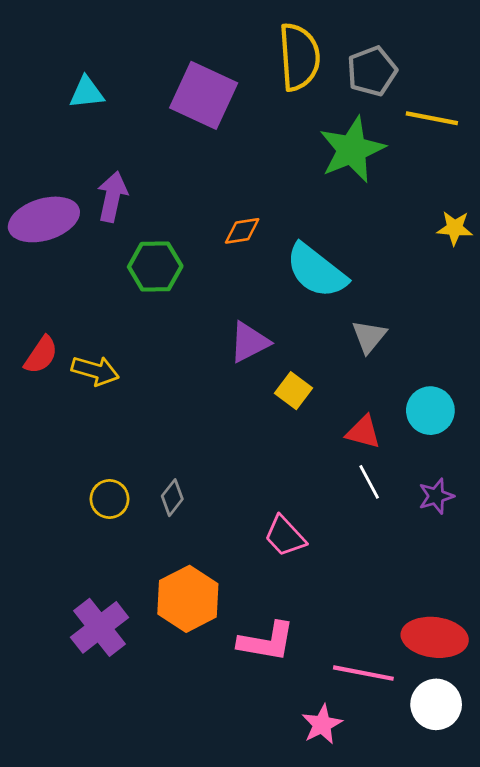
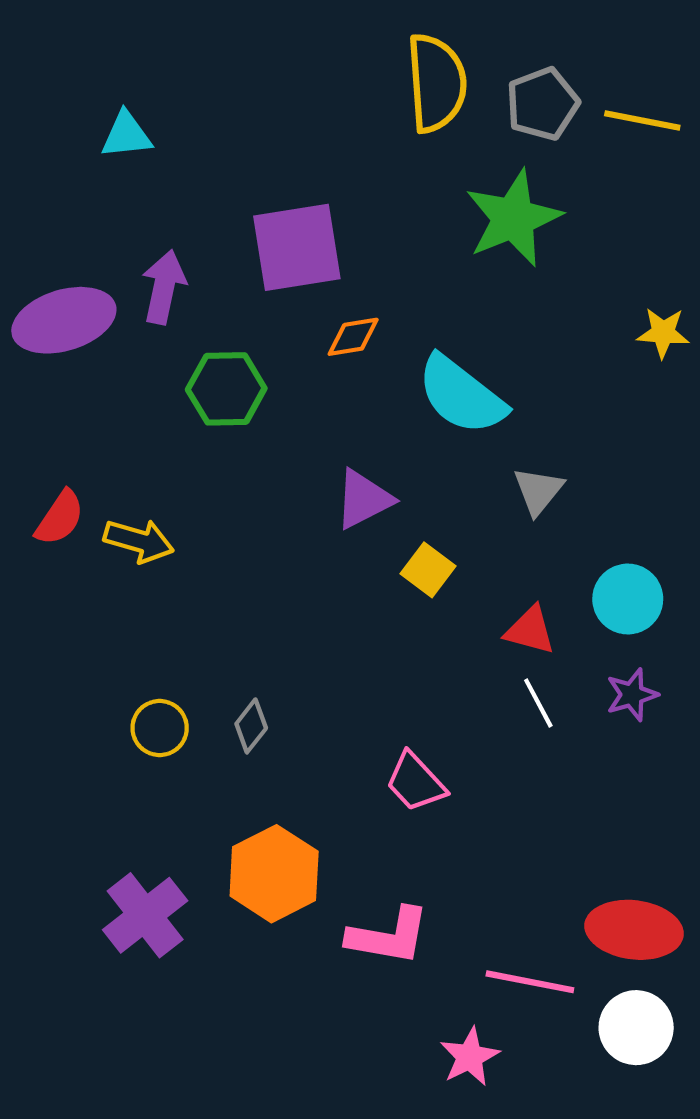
purple square: (204, 95) -> (297, 247), moved, turned -34
yellow line: (432, 118) -> (642, 120), moved
purple star: (436, 496) -> (632, 695), moved

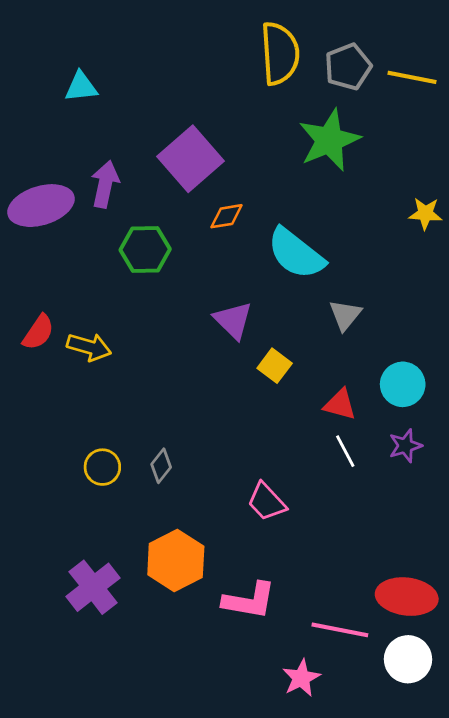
purple square: (297, 247) -> (190, 159), turned -32
purple triangle: (364, 499) -> (233, 320), turned -48

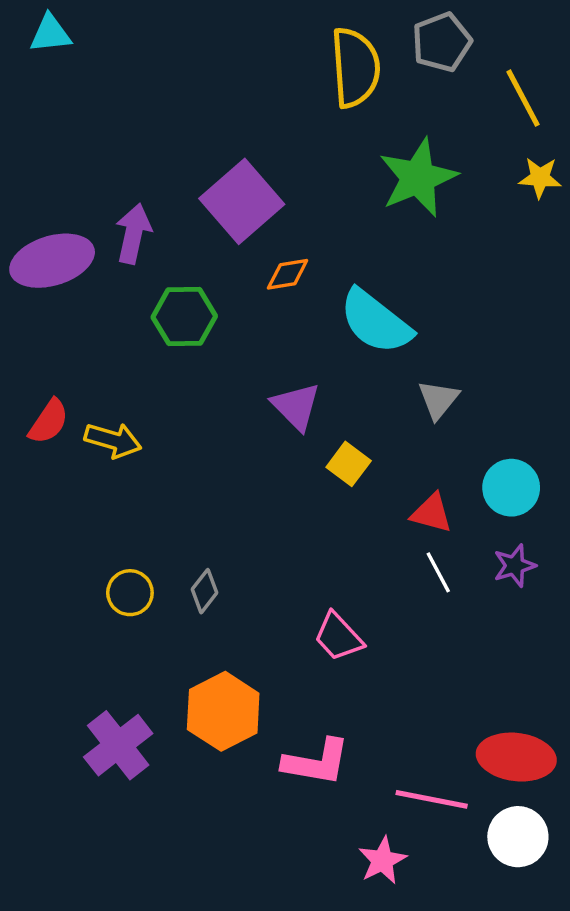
gray pentagon: (348, 67) -> (442, 42), moved
yellow line: (412, 77) -> (523, 98), turned 51
cyan triangle: (81, 87) -> (50, 34), moved
yellow star: (425, 214) -> (540, 178), moved

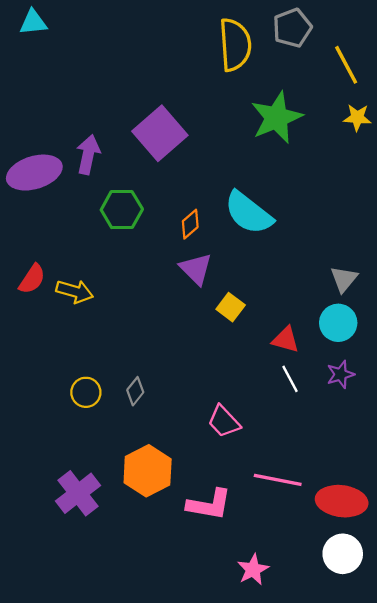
orange diamond: (288, 274) -> (190, 224), moved, turned -32
gray triangle: (438, 400) -> (344, 279), moved
pink line: (432, 799) -> (278, 480), moved

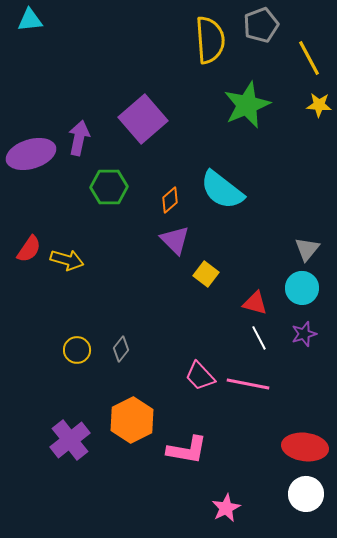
pink line: (278, 480) -> (248, 384), moved

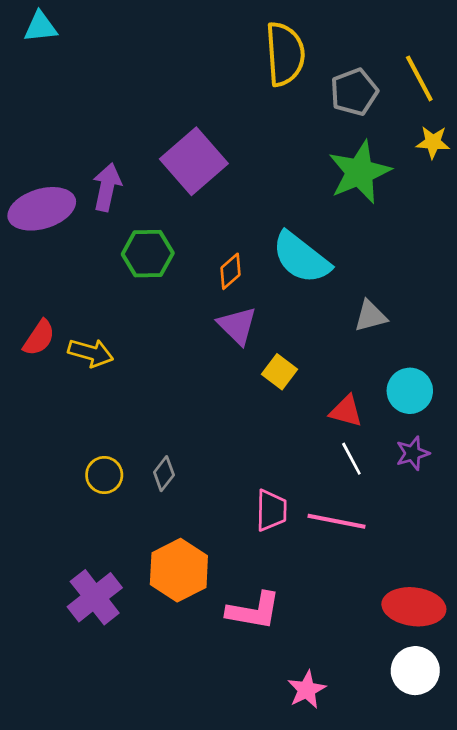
gray pentagon: (261, 25) -> (354, 92), moved
green star: (247, 105) -> (360, 172), moved
gray triangle: (307, 249) -> (370, 316), moved, turned 36
pink trapezoid: (200, 376) -> (271, 510), turned -136

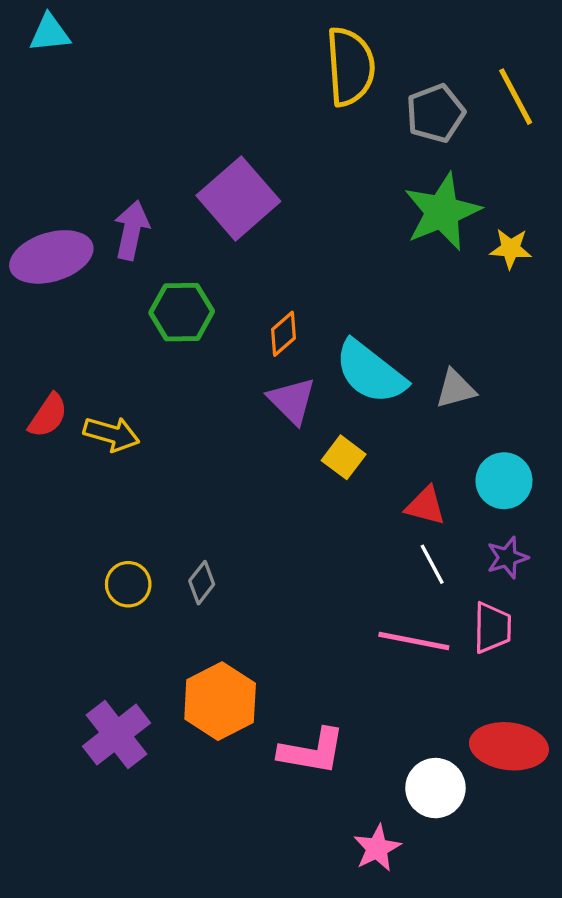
yellow star: (433, 142) -> (511, 249), moved
cyan semicircle: (301, 258) -> (370, 372), moved
pink trapezoid: (271, 510) -> (492, 628), moved
white circle: (415, 671) -> (435, 788), moved

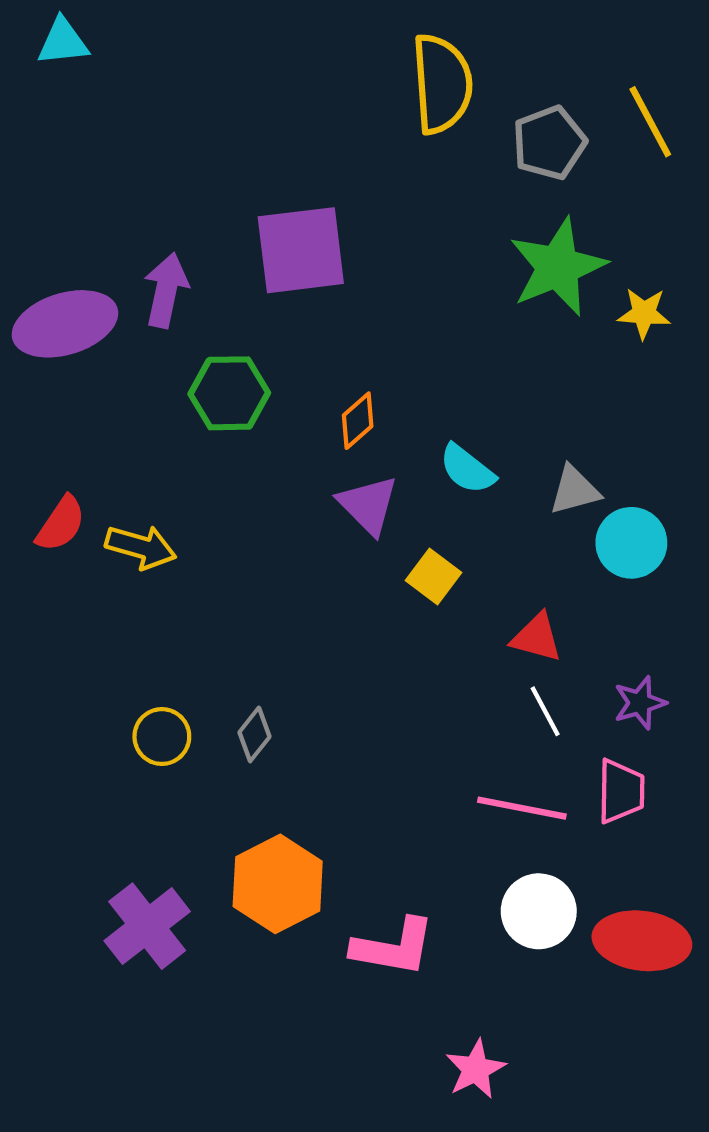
purple square: (238, 198) -> (301, 250), turned 34
cyan semicircle: (370, 372) -> (467, 469), size x0.6
cyan circle: (504, 481) -> (631, 543), moved
white circle: (435, 788) -> (539, 911), moved

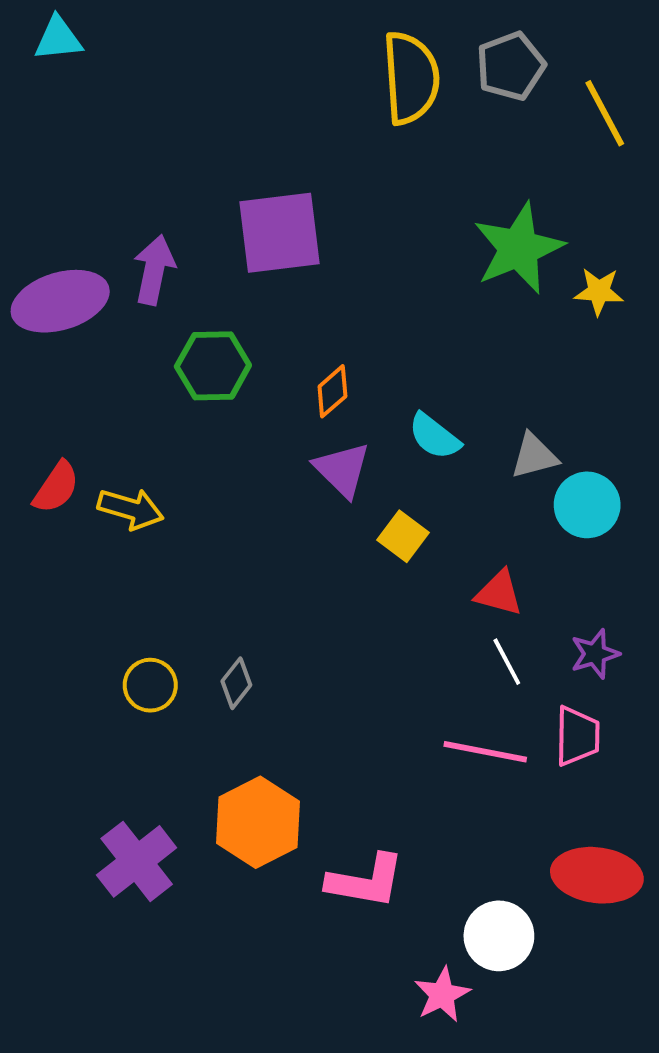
gray pentagon: (549, 143) -> (511, 66), moved
white circle: (539, 911) -> (499, 936), moved

